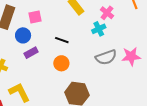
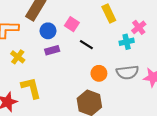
pink square: (35, 17) -> (72, 24), moved, turned 32
orange circle: (61, 63) -> (99, 73), moved

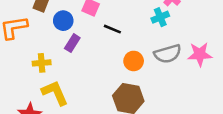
purple rectangle: (52, 50) -> (72, 43), turned -32
yellow cross: (18, 57) -> (42, 63), moved, turned -32

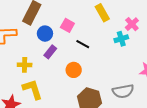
gray semicircle: (168, 54) -> (123, 91), moved
orange circle: (134, 61) -> (74, 70), moved

